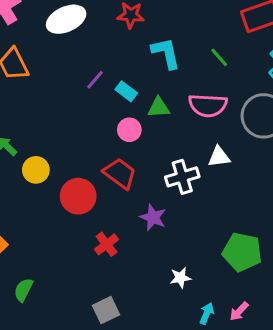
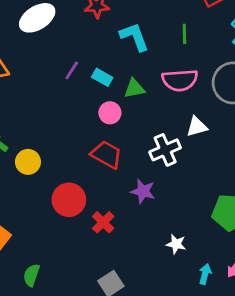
green line: (219, 57) -> (184, 34), turned 48
red circle: (78, 196) -> (69, 200), moved
white star: (180, 278) -> (176, 244), turned 30

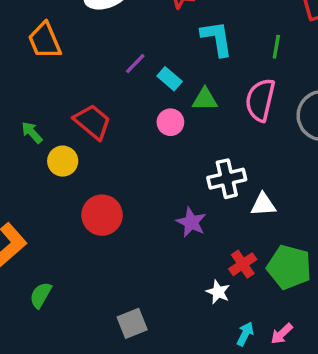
pink semicircle: (180, 80) -> (260, 100), turned 96
white triangle: (197, 127) -> (263, 205), moved
red trapezoid: (107, 155) -> (92, 122), moved
red cross: (103, 222) -> (243, 264), moved

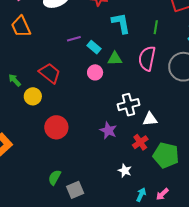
purple line: (135, 64) -> (74, 39), turned 32
red cross: (243, 264) -> (140, 142), moved
green semicircle: (41, 295) -> (54, 177), moved

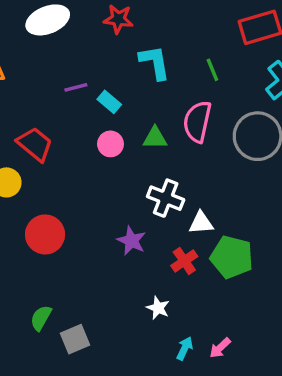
green line: (156, 27) -> (212, 70), turned -32
green triangle: (115, 59) -> (155, 138), moved
white cross: (129, 105) -> (166, 198), turned 35
green pentagon: (166, 155) -> (232, 257), moved

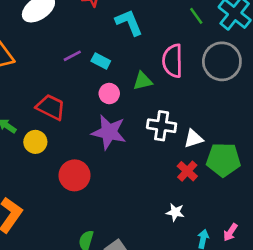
green line: (212, 70) -> (196, 16), moved
purple star: (132, 241) -> (109, 132), moved, size x1.5

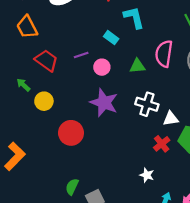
purple line: (72, 56) -> (81, 55), moved
cyan rectangle: (101, 61) -> (111, 38), moved
pink circle: (109, 94) -> (102, 67), moved
red trapezoid: (51, 107) -> (46, 60), moved

